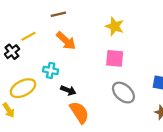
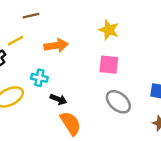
brown line: (58, 14) -> (31, 16), moved
orange arrow: (66, 41) -> (56, 45), turned -50

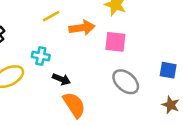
yellow line: (15, 41) -> (51, 16), moved
orange arrow: (56, 45) -> (82, 28), moved

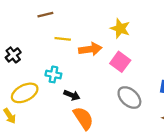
yellow line: (51, 16) -> (63, 39), turned 35
pink square: (115, 42) -> (120, 62), turned 30

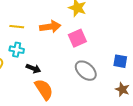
yellow line: (63, 39) -> (17, 27), moved
pink square: (120, 62) -> (77, 38), turned 30

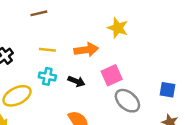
pink square: (77, 38) -> (112, 75), moved
black arrow: (33, 68) -> (76, 81), moved

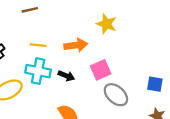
cyan cross: (47, 76) -> (38, 71), size x1.5

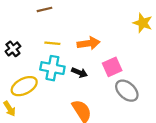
yellow star: (106, 24) -> (143, 23), moved

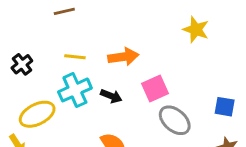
cyan cross: (52, 68) -> (75, 90), turned -35

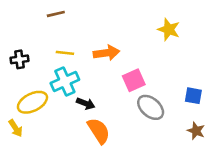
black cross: (22, 64) -> (19, 59), turned 30
black arrow: (111, 96) -> (86, 104), moved

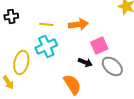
black cross: (19, 59) -> (11, 16), moved
yellow ellipse: (32, 102) -> (21, 62), turned -50
black arrow: (86, 104) -> (85, 62), moved

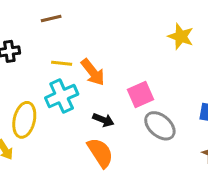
orange arrow: (78, 24) -> (93, 72), moved, turned 60
black arrow: (85, 62) -> (103, 120), moved

